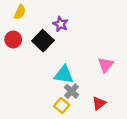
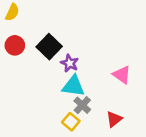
yellow semicircle: (20, 12) -> (12, 12), moved
purple star: (61, 24) -> (70, 63), moved
pink triangle: (106, 65) -> (122, 75), turned -35

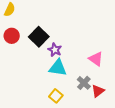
gray cross: (82, 105) -> (84, 83), moved
red triangle: (114, 119) -> (98, 91), moved

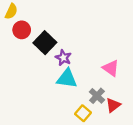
red circle: (12, 36) -> (22, 30), moved
yellow square: (56, 96) -> (83, 113), moved

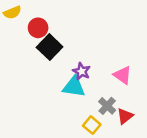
yellow semicircle: (11, 11) -> (12, 12), turned 42
red circle: (22, 30) -> (38, 28), moved
purple star: (63, 58) -> (82, 71), moved

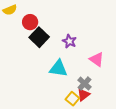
purple star: (82, 71) -> (69, 41), moved
red triangle: (125, 116) -> (83, 95), moved

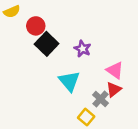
cyan triangle: (58, 68) -> (69, 81), turned 42
red triangle: (83, 95) -> (114, 89), moved

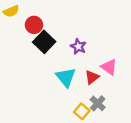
red triangle: (114, 89) -> (92, 77), moved
gray cross: (100, 99) -> (98, 103), moved

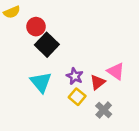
purple star: (78, 47) -> (75, 76), moved
cyan triangle: (66, 77) -> (41, 82), moved
yellow square: (82, 111) -> (77, 97), moved

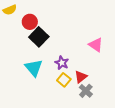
pink triangle: (116, 71) -> (96, 45), moved
red triangle: (98, 82) -> (81, 77), moved

